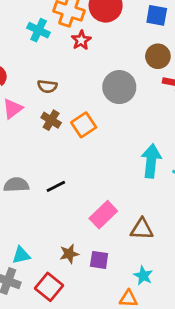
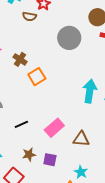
brown semicircle: (47, 86) -> (29, 16), moved
orange square: (84, 125) -> (37, 77), moved
black line: (56, 186) -> (21, 124), moved

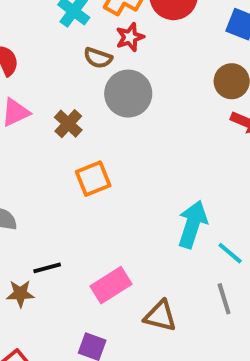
gray circle: (69, 38) -> (128, 94), moved
brown cross: (20, 59) -> (68, 124), moved
brown star: (29, 154) -> (20, 294), moved

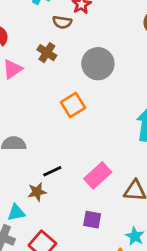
gray circle: (128, 94) -> (98, 64), moved
brown cross: (68, 124) -> (47, 53), moved

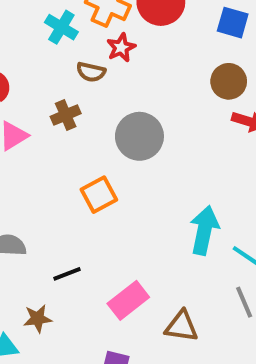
brown cross: (47, 53) -> (66, 115), turned 30
black line: (52, 171) -> (67, 274), moved

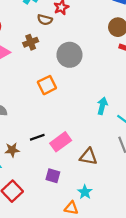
cyan arrow: (204, 230) -> (102, 106), size x0.7
black line: (67, 274) -> (37, 137), moved

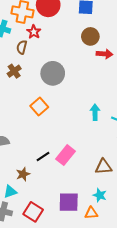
brown semicircle: (45, 20) -> (22, 47), turned 104
brown triangle: (88, 157) -> (104, 167), moved
purple square: (53, 176) -> (69, 202), moved, size x1.5

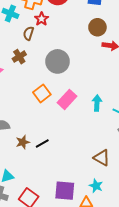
pink rectangle: (66, 155) -> (67, 99), moved
brown triangle: (104, 167) -> (102, 158), turned 30
brown star: (23, 174) -> (23, 142), moved

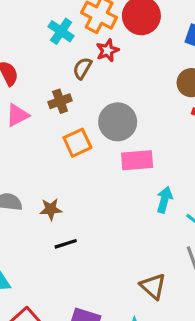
orange square: (42, 93) -> (77, 143), moved
pink rectangle: (67, 99) -> (137, 160), moved, turned 30
brown star: (23, 142) -> (51, 209), moved

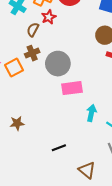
brown cross: (60, 101) -> (32, 53), moved
orange square: (77, 143) -> (14, 68), moved
black line: (66, 244) -> (59, 148), moved

